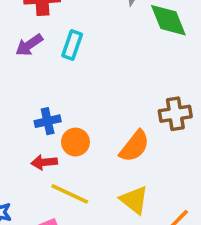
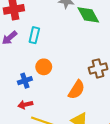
orange circle: (75, 142) -> (44, 67), moved

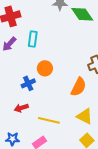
red arrow: (25, 105) -> (21, 108), moved

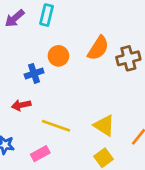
orange semicircle: (79, 87) -> (98, 48), moved

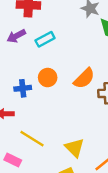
cyan rectangle: (47, 15) -> (45, 39), turned 36
pink rectangle: (40, 154) -> (13, 160), turned 42

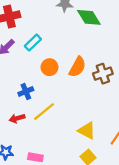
orange circle: (48, 78) -> (49, 67), moved
yellow line: (32, 139) -> (44, 111), moved, turned -55

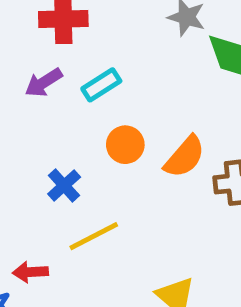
blue cross: (26, 91) -> (64, 185), turned -32
red arrow: (17, 118) -> (30, 272), moved

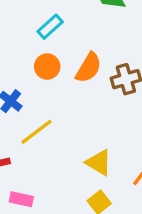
cyan rectangle: (101, 85) -> (50, 27), moved

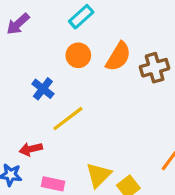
yellow triangle: (99, 162) -> (99, 175), moved, turned 44

